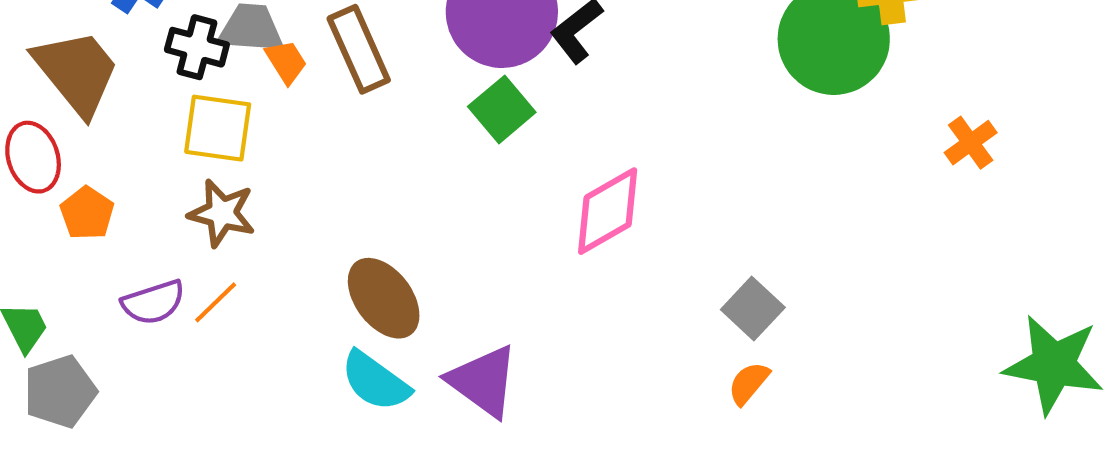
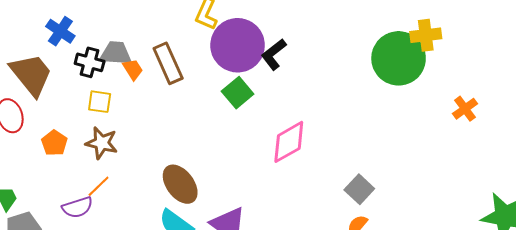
yellow square: (218, 128) -> (100, 102), size x0.7
orange pentagon: (87, 213) -> (54, 143), moved
purple semicircle: (153, 302) -> (77, 207), moved

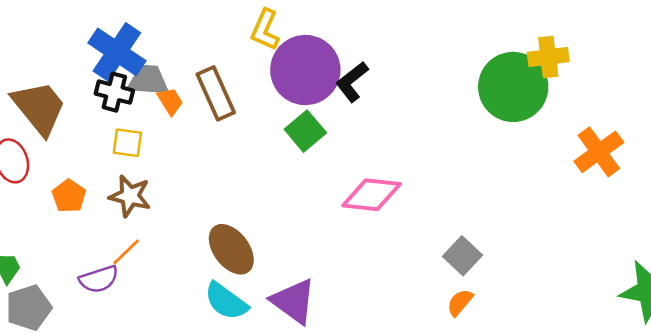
blue cross: (60, 31) -> (117, 52), moved, size x1.5
orange cross: (465, 109) -> (599, 152), size x1.5
pink diamond: (289, 142) -> (372, 195), turned 36

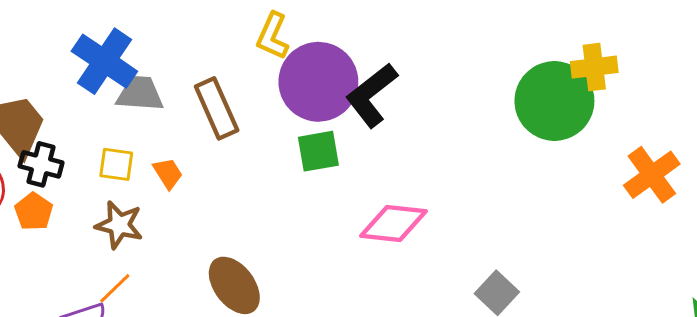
black L-shape: (352, 82) -> (371, 95), size x1.4
black cross: (114, 92) -> (41, 164), moved
orange trapezoid: (170, 101) -> (168, 173), moved
green square: (305, 131) -> (318, 151), turned 30
orange pentagon: (69, 196) -> (34, 212), moved

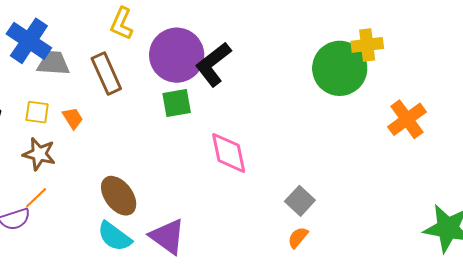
yellow L-shape: (273, 36) -> (122, 24), moved
pink diamond: (394, 223) -> (229, 153), turned 72

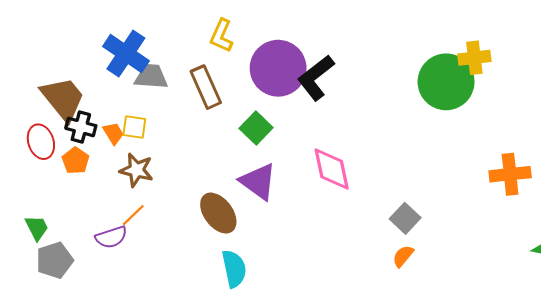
green square: (177, 103) -> (256, 128), moved, turned -36
orange trapezoid: (73, 118) -> (113, 133), moved
orange cross: (407, 119) -> (510, 174), moved, turned 30
cyan semicircle: (115, 236) -> (234, 269), moved, turned -138
purple triangle: (167, 236) -> (258, 182), moved

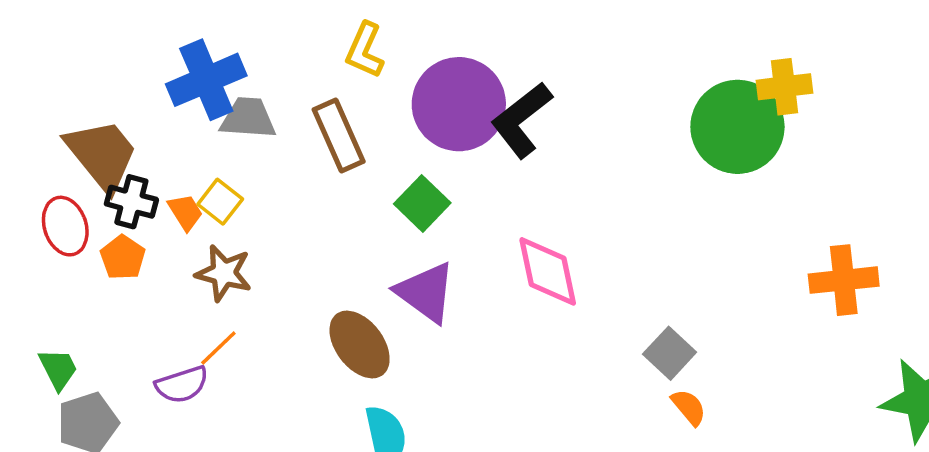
blue cross: (126, 54) -> (206, 80), turned 33
yellow square: (134, 127) -> (220, 202), turned 30
orange semicircle: (403, 256) -> (689, 407), moved, turned 100

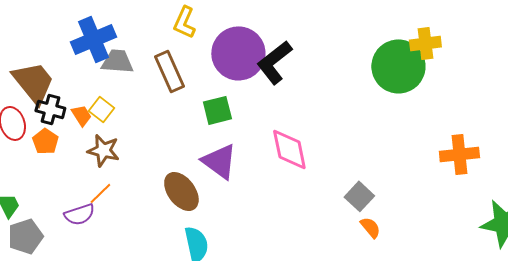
green square: (422, 203) -> (217, 110), turned 32

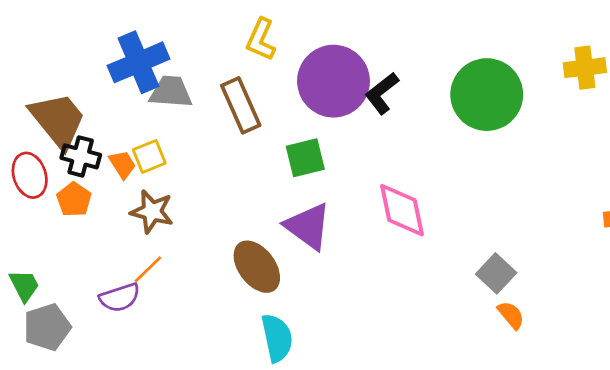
black L-shape: (274, 62) -> (382, 93), size x0.7
green circle: (398, 66) -> (487, 95), moved
yellow square: (101, 109) -> (149, 156), turned 30

